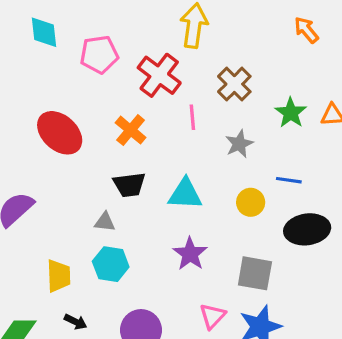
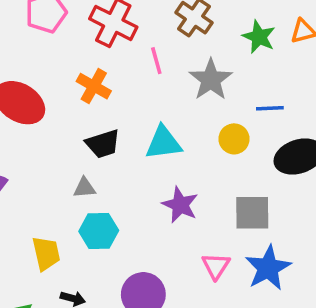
gray star: (239, 144) -> (211, 80), size x1.4

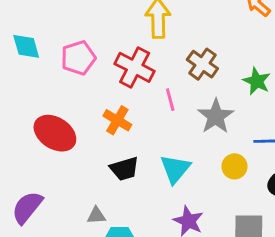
cyan triangle: (163, 143) -> (175, 169), turned -44
gray triangle: (84, 188) -> (96, 216), moved

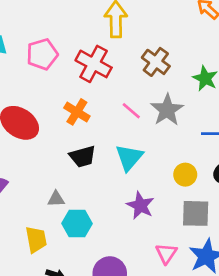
pink line: (170, 100) -> (131, 111), moved, turned -36
yellow circle: (234, 166) -> (185, 175), moved

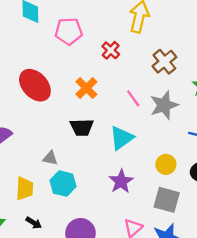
red cross: (94, 64) -> (111, 50), size x0.6

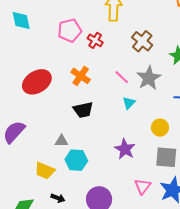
pink pentagon: (69, 31) -> (70, 30), moved
red ellipse: (35, 85) -> (37, 82), turned -68
cyan triangle: (121, 138) -> (129, 103), moved, size x0.6
yellow trapezoid: (25, 189) -> (45, 171), turned 120

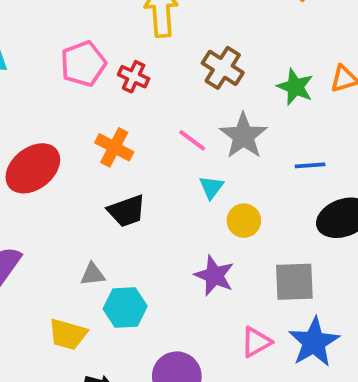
yellow circle: (160, 128) -> (244, 221), moved
pink triangle: (143, 186) -> (256, 342), turned 30

